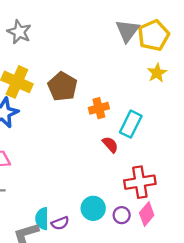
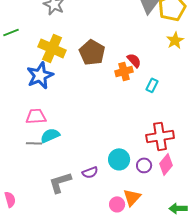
cyan rectangle: (131, 124) -> (152, 85), size x0.6
red semicircle: (110, 145) -> (134, 60), moved
cyan semicircle: (42, 219) -> (50, 135), moved, turned 66

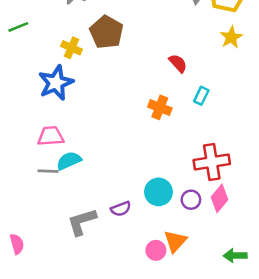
yellow cross: (52, 48) -> (71, 48), size x0.6
brown pentagon: (92, 52) -> (107, 32), moved
orange cross: (124, 71) -> (160, 107), moved, turned 36

